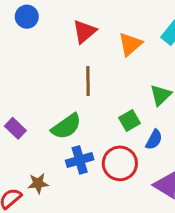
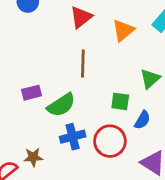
green square: (129, 120) -> (120, 101), turned 36
purple rectangle: (15, 128) -> (31, 93), moved, turned -60

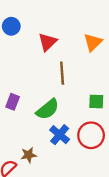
red triangle: (81, 17) -> (48, 42), moved
purple rectangle: (31, 93) -> (13, 102), moved, turned -49
blue cross: (73, 137) -> (60, 135), turned -30

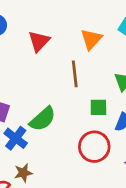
brown line: (62, 73) -> (75, 74), moved
blue cross: (60, 135) -> (16, 138), moved

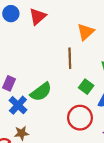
red triangle: (39, 41) -> (38, 16), moved
green square: (98, 107) -> (86, 87), turned 32

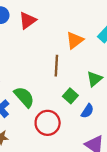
green semicircle: (41, 92) -> (24, 97), turned -100
red circle: (80, 118) -> (48, 123), moved

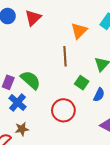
green semicircle: (24, 97) -> (31, 80), moved

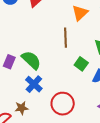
blue cross: (18, 103) -> (34, 84), moved
red circle: (63, 110) -> (63, 104), moved

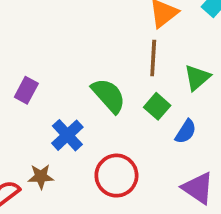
brown line: (66, 38) -> (153, 58), moved
green semicircle: (31, 60) -> (109, 96), moved

